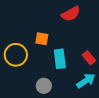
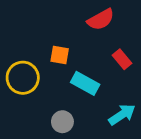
red rectangle: (89, 58) -> (122, 59), moved
cyan rectangle: (60, 59) -> (85, 83), turned -54

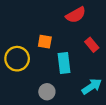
cyan rectangle: (85, 83) -> (64, 63), turned 54

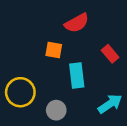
red semicircle: (76, 15) -> (77, 23), moved
yellow circle: (17, 59) -> (20, 92), moved

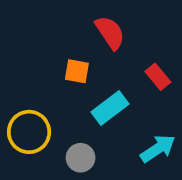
red semicircle: (77, 23) -> (110, 33), turned -95
cyan rectangle: (77, 76) -> (110, 108), turned 60

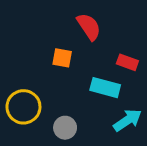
red rectangle: (158, 77) -> (127, 62), turned -30
cyan rectangle: (110, 108) -> (105, 88), moved, turned 52

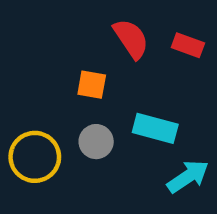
red rectangle: (127, 62) -> (188, 45), moved
gray circle: (65, 128) -> (96, 142), moved

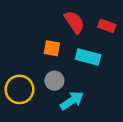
cyan rectangle: (155, 128) -> (88, 57), moved
cyan arrow: (188, 177) -> (72, 101), moved

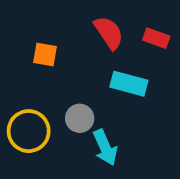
orange square: (52, 48) -> (45, 54), moved
cyan arrow: (72, 101) -> (105, 147), turned 100

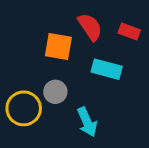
orange square: (45, 54) -> (58, 47), moved, size x1.4
gray circle: (80, 118) -> (55, 92), moved

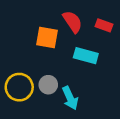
gray circle: (55, 92) -> (48, 85), moved

